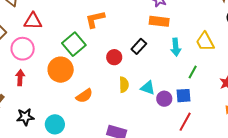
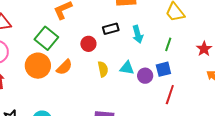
black rectangle: (139, 46) -> (111, 29), turned 42
cyan arrow: (176, 47) -> (138, 34), moved
orange semicircle: (84, 96) -> (64, 67), moved

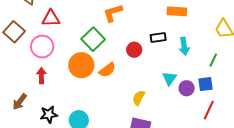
cyan triangle: (127, 68) -> (169, 78), turned 49
yellow semicircle: (103, 69) -> (139, 98), moved, turned -147

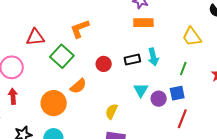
red triangle: (51, 18) -> (35, 37), moved
black rectangle: (158, 38) -> (132, 60), moved
orange circle: (81, 65) -> (54, 103), moved

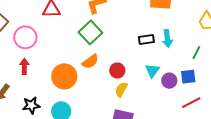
green square: (62, 56) -> (90, 32), moved
red circle: (104, 64) -> (117, 71), moved
red line: (182, 119) -> (191, 103), turned 36

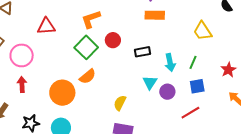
cyan arrow: (167, 39) -> (170, 63), moved
red circle: (117, 71) -> (113, 40), moved
blue square: (188, 77) -> (197, 86), moved

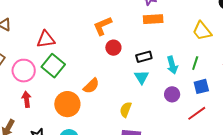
orange L-shape: (91, 19) -> (103, 26), moved
green square: (86, 47) -> (53, 66), moved
cyan triangle: (150, 82) -> (142, 77), moved

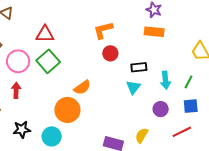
orange circle: (67, 104) -> (67, 110), moved
yellow semicircle: (126, 110) -> (142, 135), moved

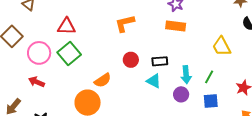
red circle: (110, 53) -> (131, 60), moved
cyan triangle: (133, 87) -> (154, 81), turned -42
red arrow: (16, 90) -> (37, 82), turned -70
purple circle: (161, 109) -> (181, 94), moved

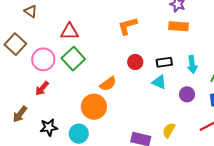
cyan arrow: (186, 75) -> (192, 64), moved
red arrow: (37, 82) -> (42, 88), turned -70

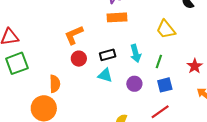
orange L-shape: (127, 26) -> (74, 35), moved
green square: (73, 59) -> (17, 63), turned 30
orange semicircle: (108, 84) -> (55, 84), turned -48

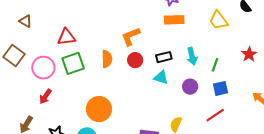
yellow trapezoid: (166, 29) -> (218, 20), moved
red star: (195, 66) -> (249, 54), moved
orange semicircle: (55, 84) -> (107, 59), moved

